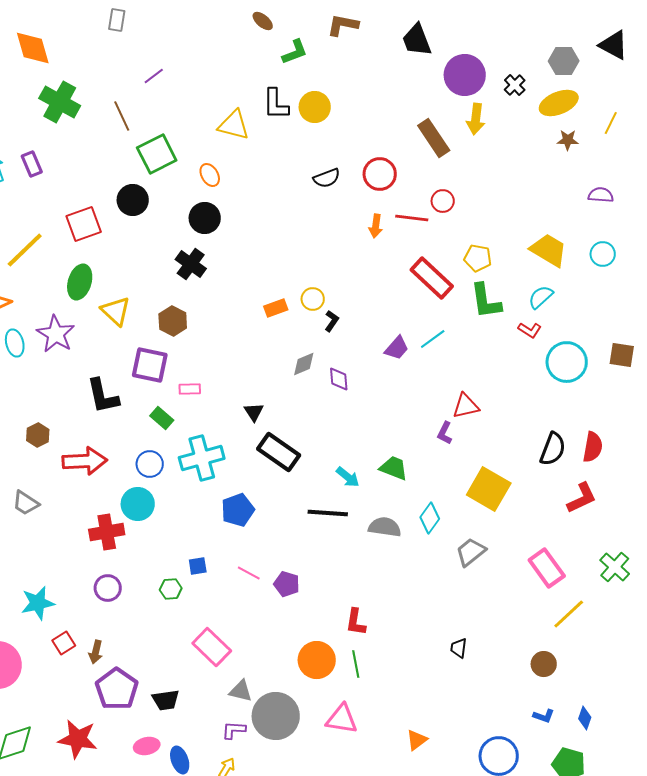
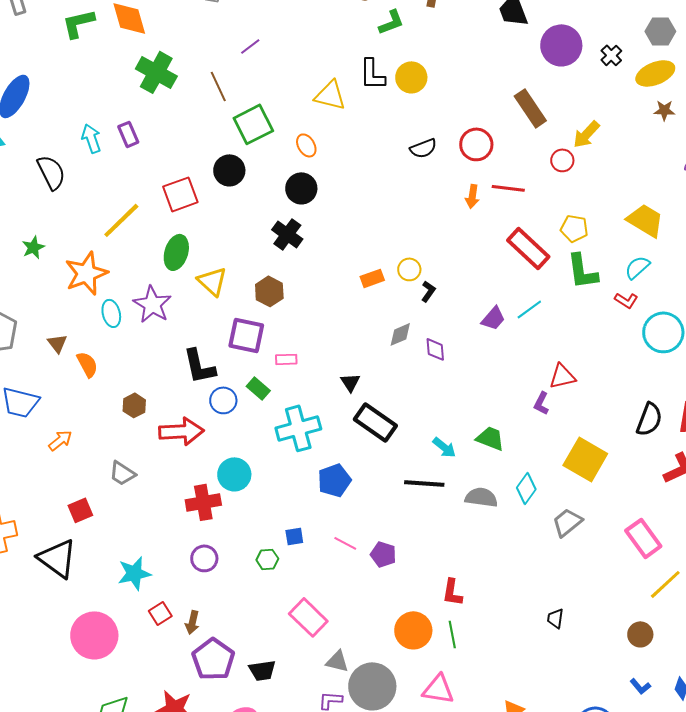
yellow arrow: (476, 119) -> (586, 134), moved, turned 36
red circle: (443, 201) -> (562, 160), moved
blue circle: (150, 464) -> (223, 400), moved
blue L-shape: (544, 716) -> (640, 686), turned 30

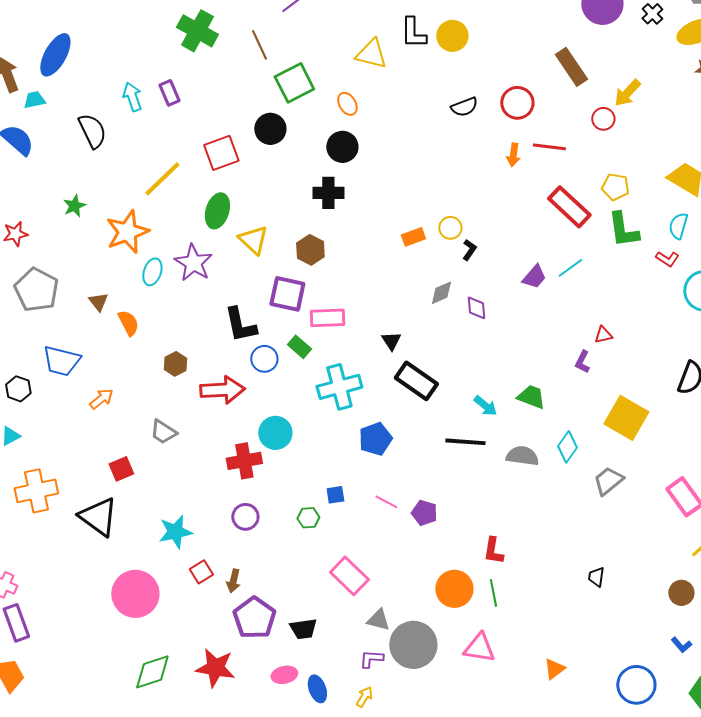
black cross: (287, 234) -> (328, 193), turned -36
cyan semicircle: (637, 267) -> (678, 226), turned -32
cyan ellipse: (111, 313) -> (152, 272), turned 32
pink rectangle: (286, 359) -> (327, 318), size x1.6
red triangle: (562, 376) -> (603, 335), size x0.7

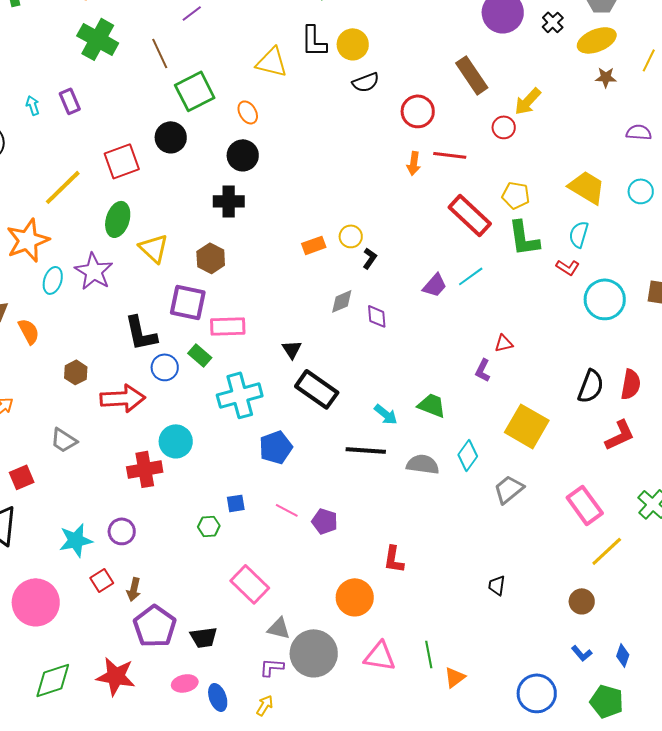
cyan arrow: (132, 97) -> (33, 105), size x0.7
black semicircle: (464, 107) -> (366, 82), moved
purple circle: (245, 517) -> (122, 531), moved
green line: (493, 593) -> (429, 654), moved

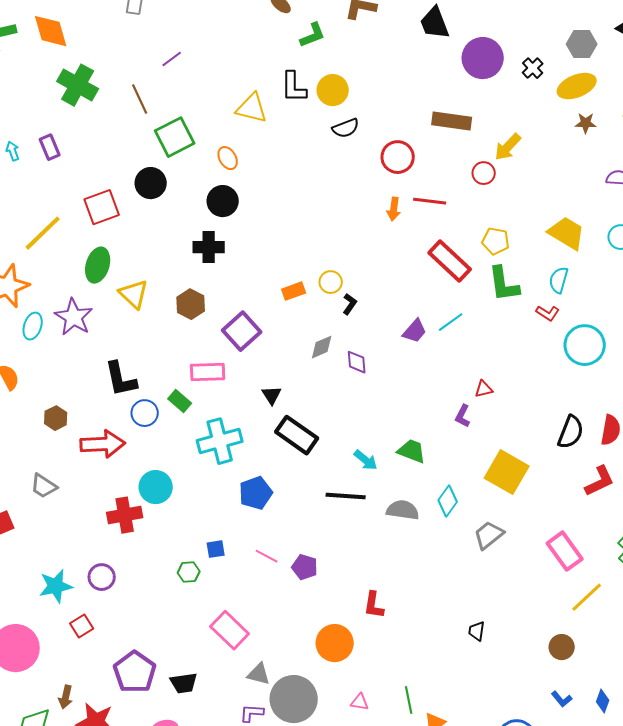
brown rectangle: (472, 75) -> (452, 121), turned -48
purple square: (188, 302) -> (242, 331), moved, turned 36
brown arrow: (134, 589) -> (66, 697), moved
pink triangle: (380, 656) -> (360, 702), size x0.6

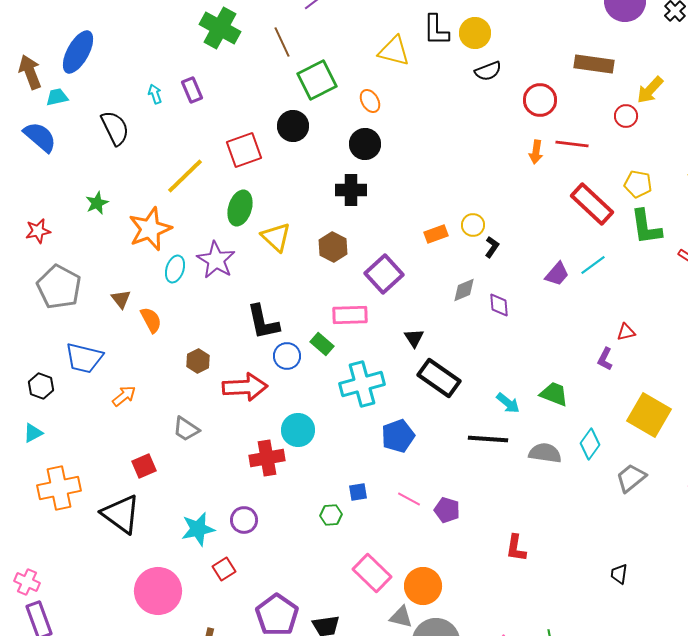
orange circle: (335, 643) -> (423, 586), moved

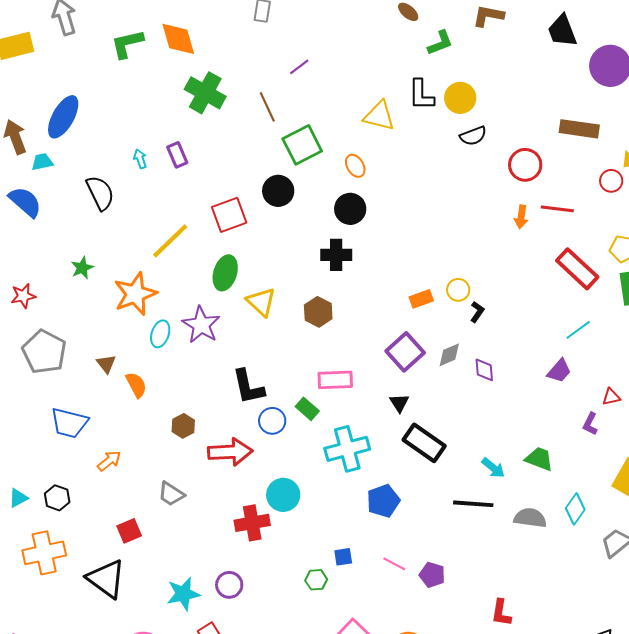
purple square: (384, 274) -> (405, 352), moved
purple trapezoid: (557, 274) -> (559, 371), moved
black hexagon: (41, 386) -> (57, 498), moved

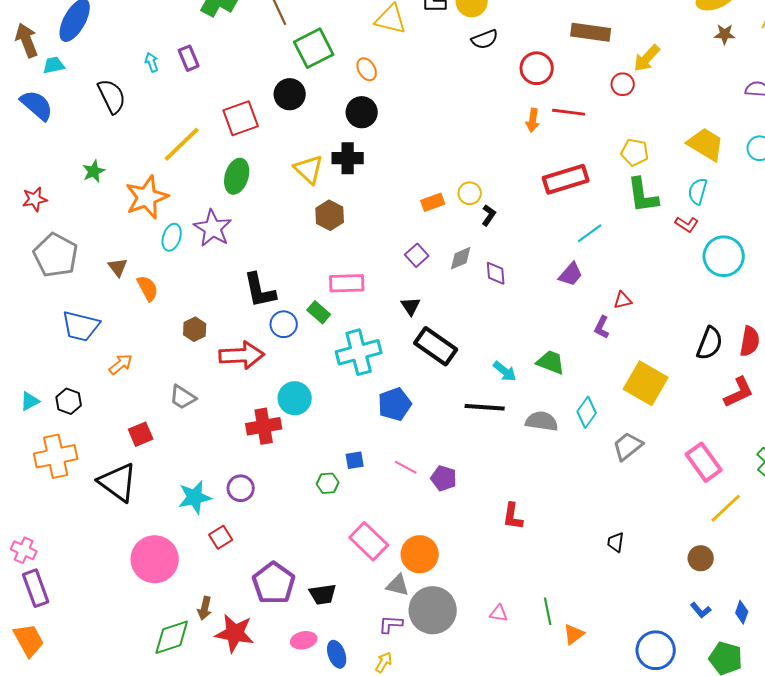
red rectangle: (577, 269) -> (566, 179), moved, turned -60
yellow triangle: (261, 302) -> (309, 169), moved
purple square: (405, 352) -> (417, 255), size x0.6

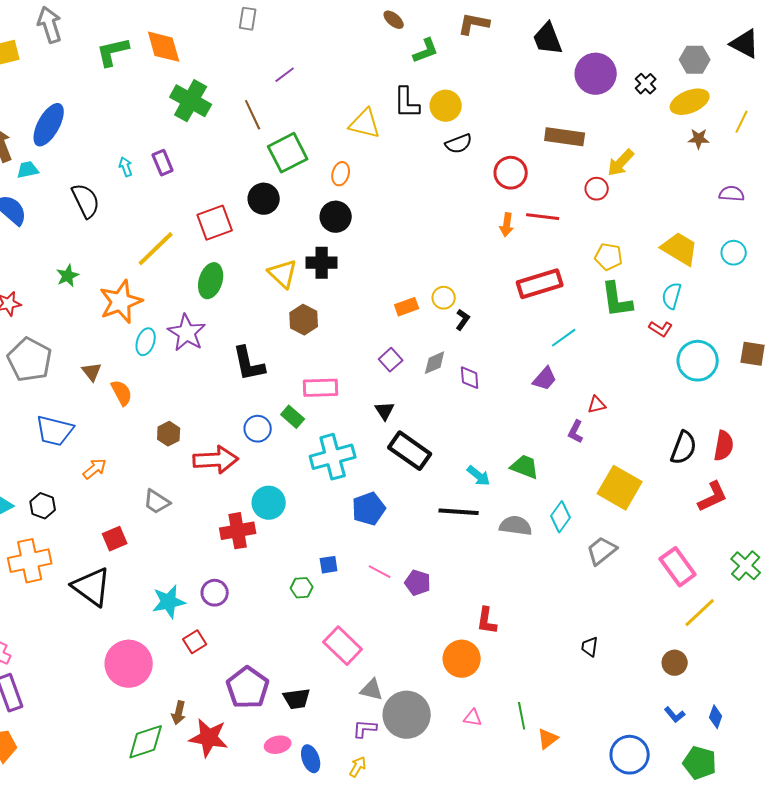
orange ellipse: (367, 69) -> (341, 174), turned 45
black L-shape: (260, 290) -> (249, 364), moved
orange circle: (420, 554) -> (462, 659), moved

